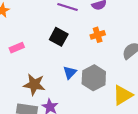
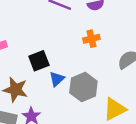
black square: (59, 37) -> (39, 61), moved, turned 36

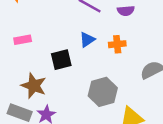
blue triangle: (57, 79) -> (87, 40), moved

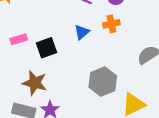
orange cross: (117, 44) -> (111, 24), moved
black square: (61, 60) -> (47, 48), moved

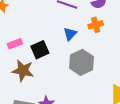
gray hexagon: (103, 82) -> (81, 62), moved
brown star: (35, 83) -> (23, 71), moved

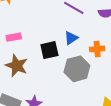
orange cross: (96, 25) -> (97, 49), moved
black square: (40, 50) -> (49, 50), moved

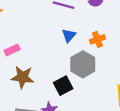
black square: (49, 50) -> (63, 86), moved

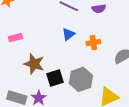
gray hexagon: (83, 64) -> (81, 79), moved
brown star: (22, 77) -> (34, 64), moved

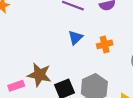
pink rectangle: (15, 38) -> (16, 86), moved

